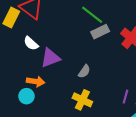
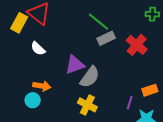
purple triangle: (50, 58) -> (75, 65), moved
gray semicircle: (84, 71) -> (90, 77), size x1.6

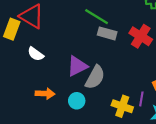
gray rectangle: (106, 38) -> (107, 33), turned 48
cyan circle: (33, 100) -> (77, 101), moved
yellow cross: (87, 105) -> (122, 106), moved

